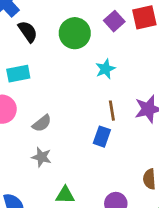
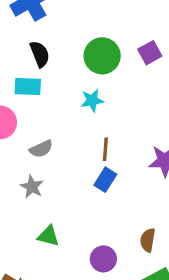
black semicircle: (28, 32) -> (40, 54), moved
cyan star: (105, 69) -> (92, 100), moved
brown line: (112, 111) -> (105, 149), moved

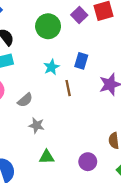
cyan star: (92, 100) -> (51, 67), moved
blue rectangle: (105, 180) -> (81, 61), moved
gray star: (32, 187) -> (37, 125), moved

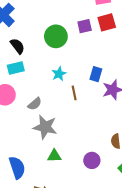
purple square: (79, 15) -> (85, 26), turned 32
blue rectangle: (81, 61) -> (96, 74), moved
gray star: (37, 125) -> (45, 127), size x1.6

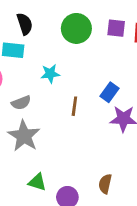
cyan star: (59, 74) -> (50, 74), moved
green triangle: (54, 156) -> (37, 182), moved

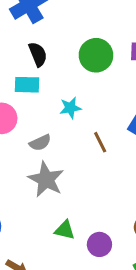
brown line: (74, 106) -> (100, 142), turned -30

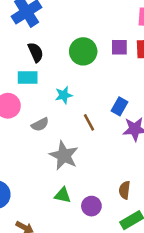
gray star: (46, 179) -> (64, 155), moved

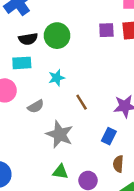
green circle: (83, 51) -> (57, 36), moved
black semicircle: (36, 52) -> (28, 39), turned 108
blue rectangle: (120, 106) -> (109, 136), moved

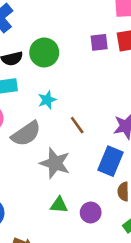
gray semicircle: (36, 106) -> (26, 134), size x1.6
blue rectangle: (109, 136) -> (111, 161), size x1.5

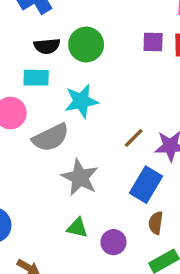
cyan star: (47, 100) -> (81, 101), size x1.5
brown line: (77, 125) -> (134, 138), moved, turned 72

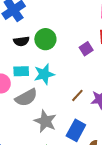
purple square: (153, 42) -> (86, 49), moved, turned -32
cyan rectangle: (36, 78) -> (21, 71), moved
blue rectangle: (146, 185) -> (76, 130), moved

